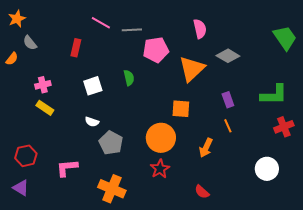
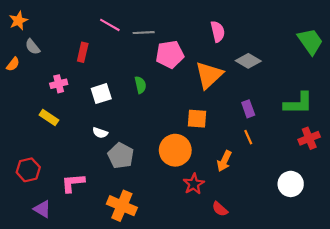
pink cross: (43, 85) -> (59, 84), moved
red star: (160, 169) -> (194, 184), moved
purple triangle: (21, 188) -> (42, 209), moved

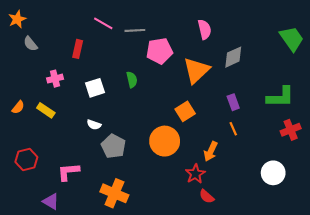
gray diamond: (248, 61) -> (233, 57), turned -55
orange semicircle: (13, 64) -> (18, 107), moved
orange square: (197, 119) -> (185, 111), turned -36
red star: (194, 184) -> (195, 174), moved
purple triangle: (42, 209) -> (51, 202), moved

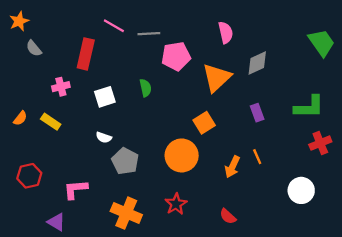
red rectangle: (78, 49) -> (86, 54), size x1.5
orange line: (233, 129) -> (257, 157), moved
red star: (195, 174) -> (176, 204), moved

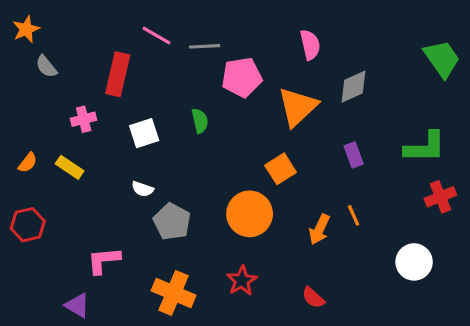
red hexagon: (29, 176) -> (28, 225), moved

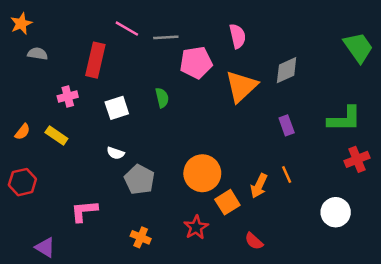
pink semicircle: (310, 45) -> (238, 36), moved
gray semicircle: (46, 66) -> (38, 54), turned 138
orange square: (281, 169) -> (227, 202), moved
orange cross: (174, 293) -> (141, 237), size x0.6
purple triangle: (77, 305) -> (45, 247), moved

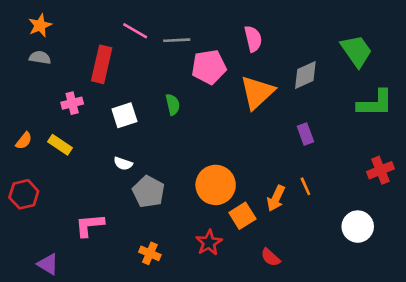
orange star: (21, 24) -> (40, 25), moved
green trapezoid: (358, 47) -> (356, 51), moved
green L-shape: (344, 119) -> (375, 103), moved

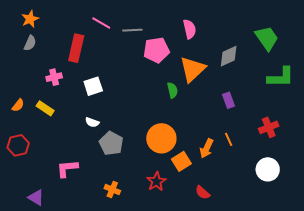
gray semicircle: (40, 58) -> (30, 43), turned 105
green semicircle: (173, 105) -> (172, 90), moved
red cross: (381, 170) -> (269, 127), moved

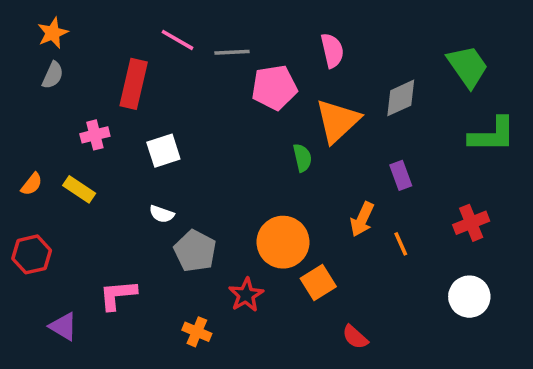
orange arrow: (207, 148) -> (362, 219), moved
red star: (156, 181) -> (246, 295), moved
purple triangle: (36, 198) -> (63, 326), moved

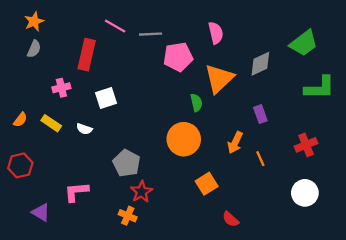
green trapezoid: (468, 66) -> (304, 43), turned 88
white semicircle: (162, 214) -> (84, 129), moved
orange circle: (283, 242) -> (184, 139), moved
red star: (246, 295) -> (141, 192), moved

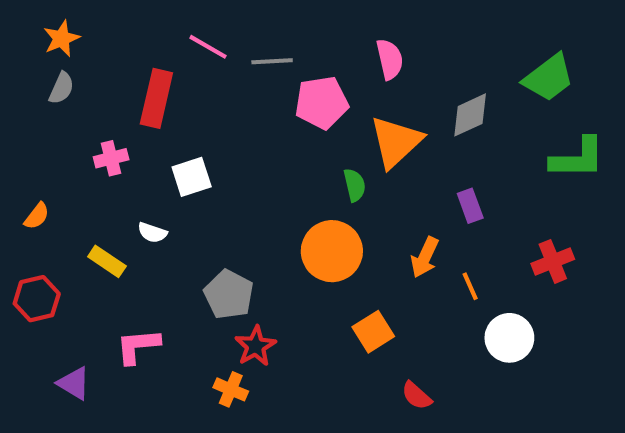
yellow rectangle: (51, 123) -> (107, 261), moved
white circle: (305, 193) -> (509, 338), moved

